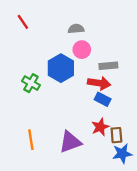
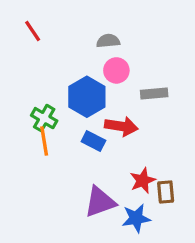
red arrow: (99, 83) -> (121, 126), moved
blue rectangle: (103, 99) -> (93, 141), moved
orange line: (31, 140) -> (44, 141), moved
blue star: (122, 154) -> (136, 218), moved

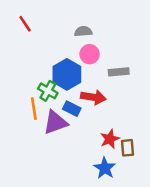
green cross: (44, 118) -> (48, 91), moved
purple triangle: (100, 202) -> (55, 123), moved
blue star: (136, 218) -> (105, 168), turned -30

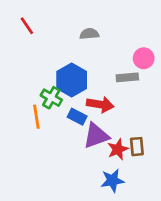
pink circle: (90, 54) -> (144, 58), moved
purple triangle: (55, 123) -> (96, 136), moved
brown rectangle: (128, 148) -> (137, 147), moved
blue star: (105, 168) -> (112, 181), turned 30

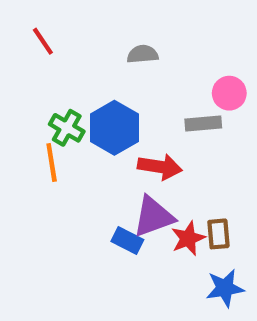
green cross: (51, 98) -> (67, 128), moved
orange line: (36, 117) -> (52, 162), moved
blue rectangle: (77, 117) -> (127, 240), moved
blue star: (112, 181) -> (225, 288), moved

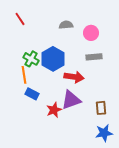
pink circle: (229, 93) -> (91, 33), moved
red star: (188, 238) -> (54, 110), moved
blue rectangle: (127, 240) -> (32, 94), moved

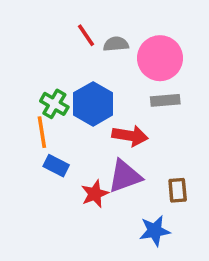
red line: (20, 19) -> (86, 35), moved
pink circle: (91, 33) -> (160, 58), size x1.6
blue star: (104, 133) -> (155, 231), moved

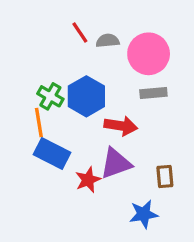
blue rectangle: (56, 166) -> (52, 154), size x1.5

